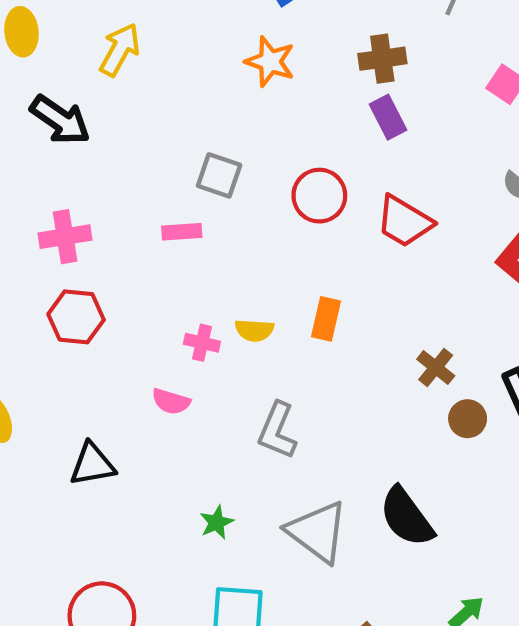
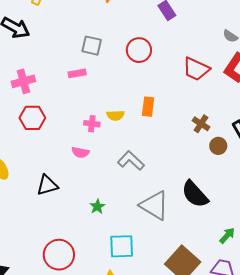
red trapezoid: (404, 221) -> (196, 69), moved
gray L-shape: (277, 431) -> (131, 161), turned 116
green star: (217, 522) -> (97, 207), moved

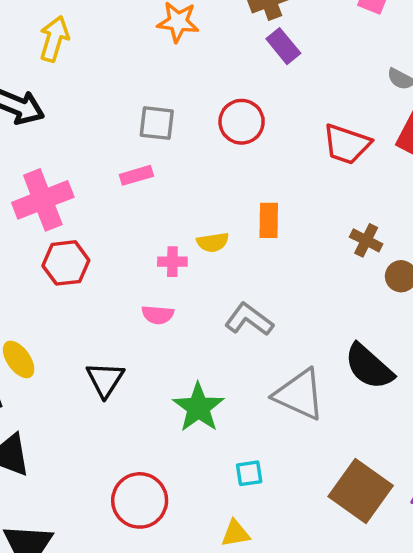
pink cross: (23, 81) -> (43, 200), size x1.4
black triangle: (47, 185) -> (105, 380), turned -35
green star: (97, 207) -> (198, 407), size x1.8
cyan square: (122, 246) -> (249, 473), size x0.6

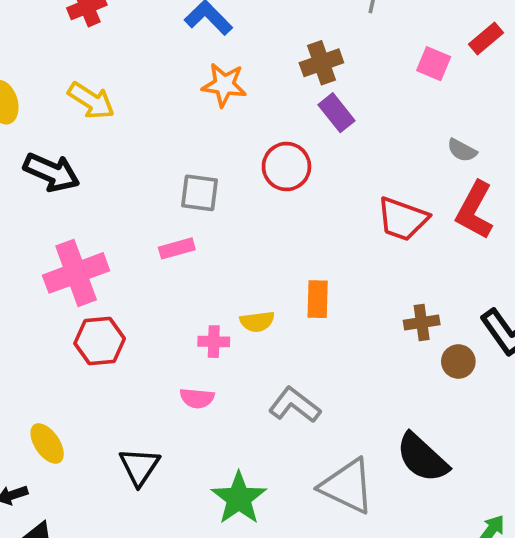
yellow arrow: (54, 39) -> (91, 101), turned 105
red circle: (242, 122) -> (286, 166), moved
brown cross: (366, 240) -> (422, 322), turned -36

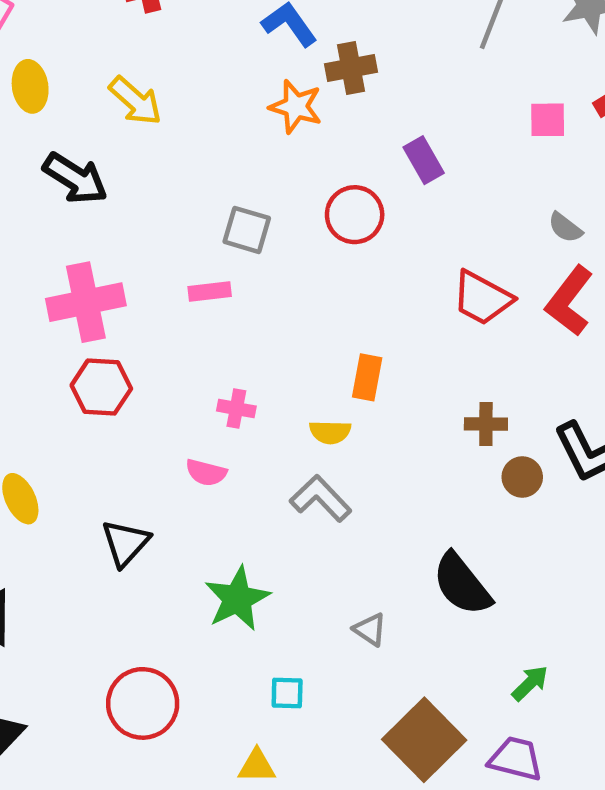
brown cross: (321, 63) -> (351, 68), moved
pink square: (434, 64) -> (548, 120), turned -32
yellow semicircle: (257, 322) -> (330, 432), moved
gray triangle: (347, 486) -> (370, 629), moved, size x0.5

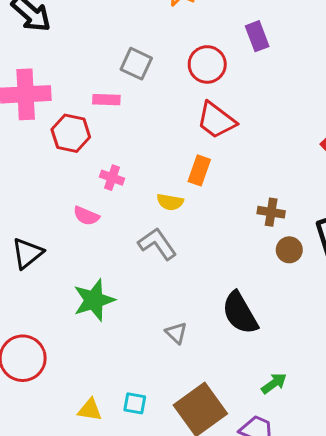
red trapezoid: (482, 298) -> (216, 120), moved
red hexagon: (101, 387) -> (71, 133), moved
cyan square: (287, 693) -> (135, 403), moved

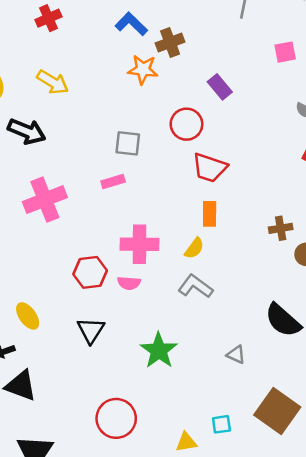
red hexagon: (71, 133) -> (90, 272), moved
pink cross: (112, 178) -> (140, 244), size x1.8
yellow semicircle: (170, 202) -> (194, 248), turned -45

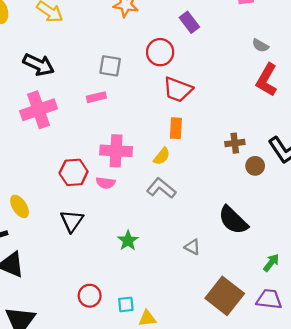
black arrow: (27, 131) -> (39, 65), moved
green star: (159, 351) -> (128, 241), size x0.7
red circle: (116, 418) -> (90, 296), size x0.7
cyan square: (221, 424) -> (126, 304), moved

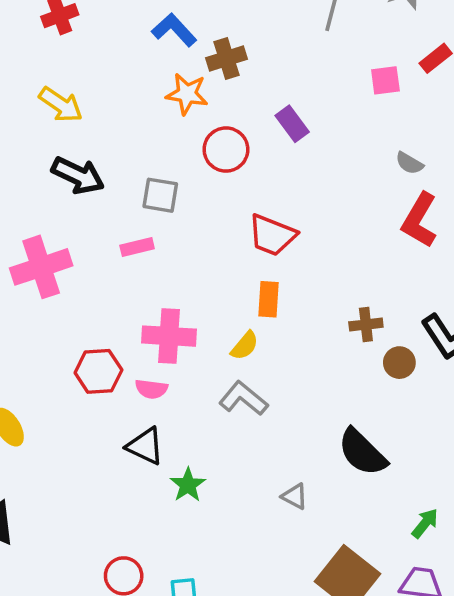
red circle: (160, 52) -> (226, 150), moved
black arrow: (39, 65) -> (78, 175), moved
black triangle: (72, 221) -> (145, 446), moved, turned -40

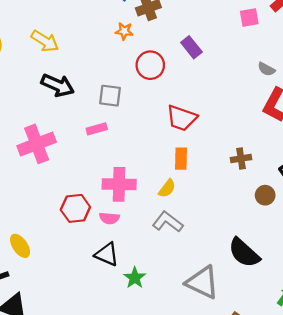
orange star: (187, 94) -> (124, 31), size x0.7
brown cross: (366, 325) -> (241, 159), moved
gray triangle: (295, 496) -> (202, 282), size x2.0

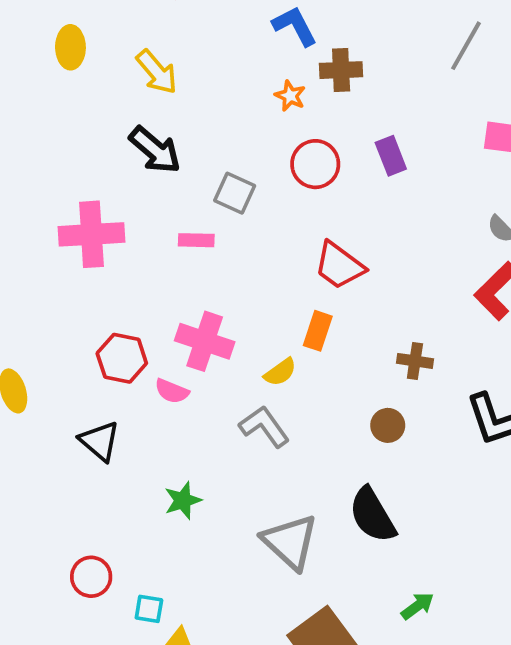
brown circle: (265, 195) -> (388, 425), moved
black triangle: (107, 254) -> (100, 441), moved

